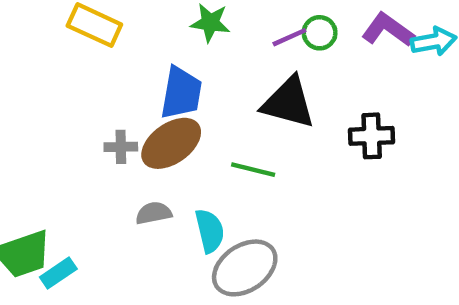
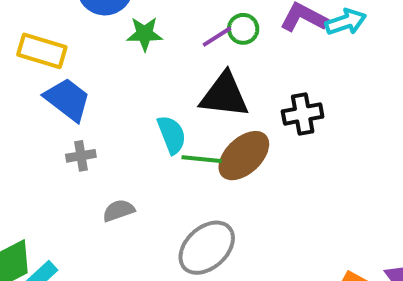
blue trapezoid: (181, 93) -> (67, 99), moved, turned -54
brown ellipse: (171, 143) -> (244, 156), moved
cyan semicircle: (210, 231) -> (172, 135), moved

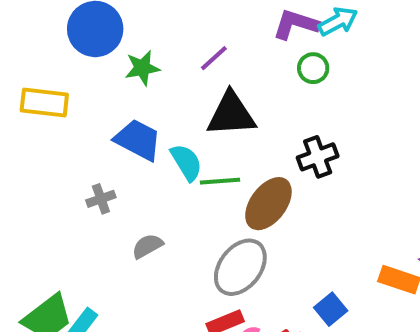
green circle: (243, 29) -> (313, 68), moved
blue trapezoid: (67, 99) -> (138, 140), moved
black cross: (303, 114) -> (318, 157), moved
brown ellipse: (244, 156) -> (268, 204), moved

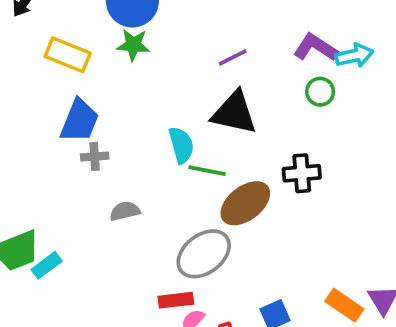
green star: (142, 68) -> (133, 45), moved
blue trapezoid: (138, 140) -> (79, 121), moved, turned 69

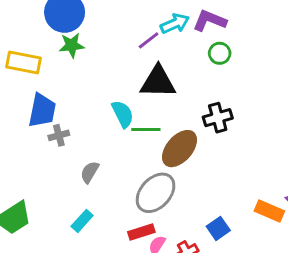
cyan arrow: (354, 56) -> (175, 24), moved
gray semicircle: (125, 211) -> (90, 172), turned -35
cyan rectangle: (47, 265) -> (82, 221), moved

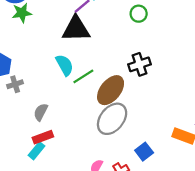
black triangle: (158, 82) -> (76, 29), moved
green line: (146, 129) -> (83, 76), turned -30
gray ellipse: (156, 193) -> (112, 119), moved
red rectangle: (141, 232) -> (43, 137), moved

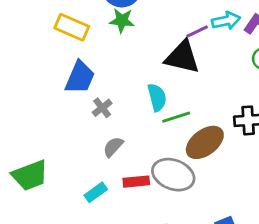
gray cross: (15, 84) -> (102, 108), moved, turned -35
gray ellipse: (112, 119) -> (173, 175), moved, turned 56
red rectangle: (43, 137) -> (136, 182), moved

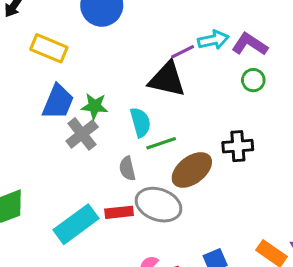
green star: (122, 21) -> (95, 106), moved
gray cross: (102, 108) -> (82, 134), size x1.5
gray semicircle: (113, 147) -> (127, 169), moved, turned -55
cyan rectangle: (96, 192) -> (76, 224), size x1.8

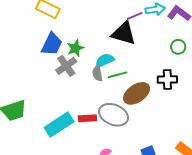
green circle: (253, 80) -> (178, 47), moved
green star: (95, 106) -> (75, 48), turned -30
cyan semicircle: (140, 122) -> (105, 60), turned -102
gray semicircle: (127, 169) -> (97, 73), moved

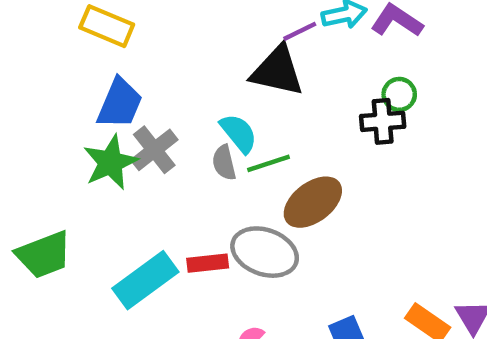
green star: (75, 48) -> (110, 162), moved, size x1.4
cyan semicircle: (105, 60) -> (239, 133), turned 78
black cross: (167, 79) -> (383, 121), moved

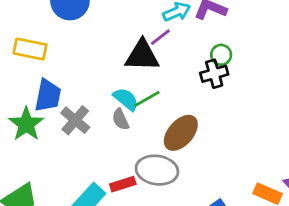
purple line: (300, 31) -> (160, 37), moved
green star: (110, 162) -> (26, 124), moved
green line: (268, 163) -> (147, 99), moved

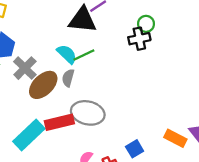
gray semicircle: (120, 119) -> (68, 78), moved, turned 36
brown ellipse: (181, 133) -> (43, 85), moved
red rectangle: (123, 184) -> (59, 122), size x1.4

